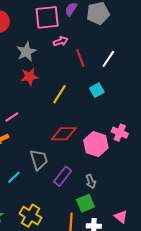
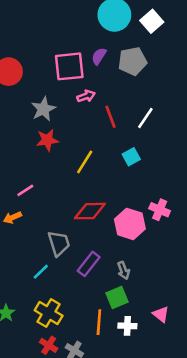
cyan line: (14, 177) -> (41, 272), moved

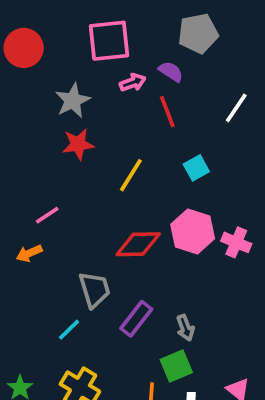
purple semicircle: (99, 56) -> (171, 72), moved, turned 90
white line: (145, 118) -> (236, 108), moved
pink hexagon: (130, 224) -> (193, 231), moved

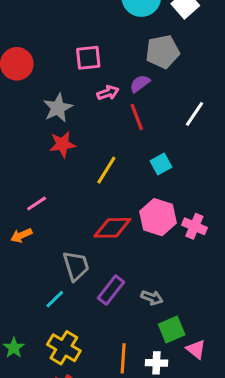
pink square: (109, 41) -> (88, 58), size x0.7
purple semicircle: (171, 72) -> (140, 84), turned -70
gray arrow: (185, 328) -> (152, 298), turned -50
green square: (176, 366) -> (172, 330), moved

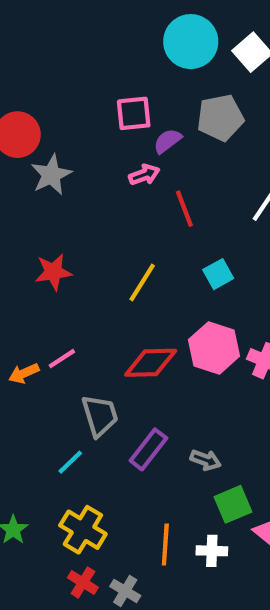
pink square: (88, 58) -> (134, 113), moved
purple semicircle: (140, 84) -> (167, 141), moved
gray star: (58, 108) -> (51, 175), moved
red star: (62, 144) -> (53, 272), moved
pink line: (37, 203) -> (62, 359), moved

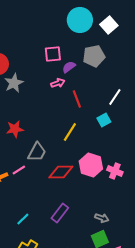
cyan square: (218, 274) -> (104, 120), moved
yellow line: (142, 282) -> (70, 132), moved
gray trapezoid: (100, 416) -> (37, 152), moved, turned 45
gray arrow: (206, 460) -> (102, 218), moved

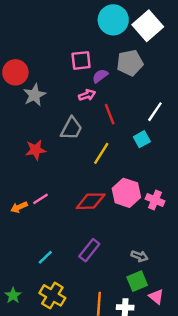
white square: (109, 25) -> (148, 26), size x1.4
gray trapezoid: (37, 152) -> (71, 128), moved

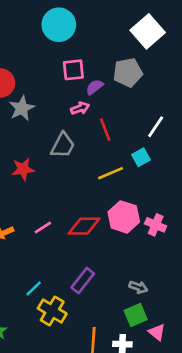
cyan circle: (113, 20) -> (59, 25), moved
yellow line: (101, 153) -> (111, 173), moved, turned 35
pink line: (40, 199) -> (43, 228), moved
yellow cross: (52, 295) -> (52, 311), moved

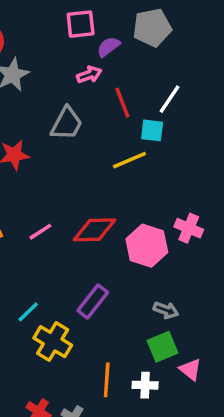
white line: (156, 127) -> (170, 99), moved
cyan square: (141, 157) -> (152, 130), moved, turned 36
pink hexagon: (124, 217) -> (147, 246), moved

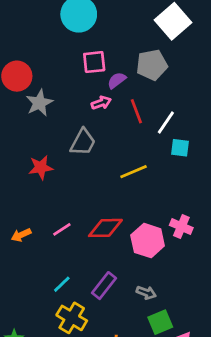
red line: (122, 103) -> (136, 111), moved
cyan square: (152, 130) -> (180, 148), moved
gray arrow: (166, 310) -> (146, 293), moved
cyan line: (28, 312) -> (62, 284), moved

